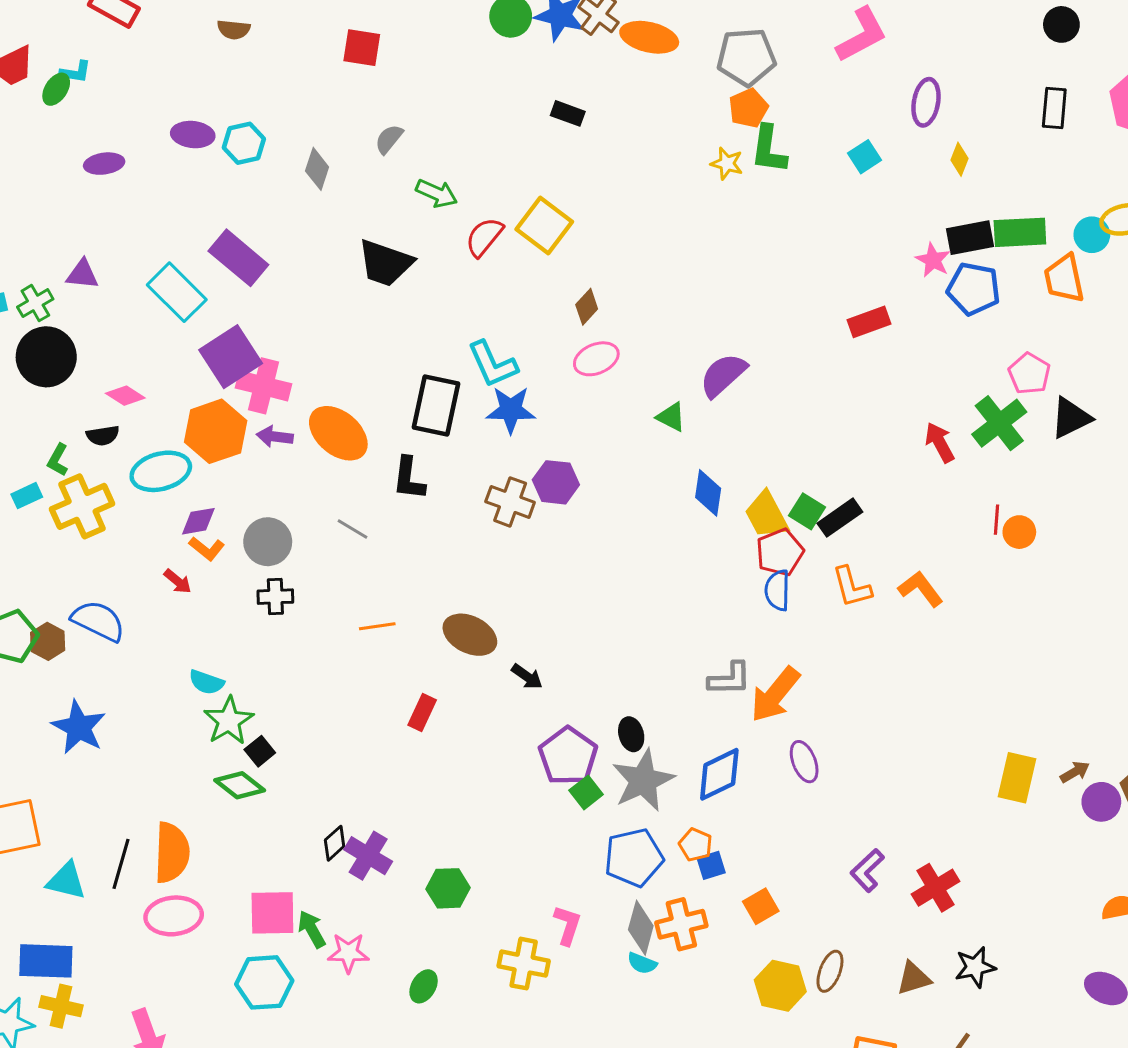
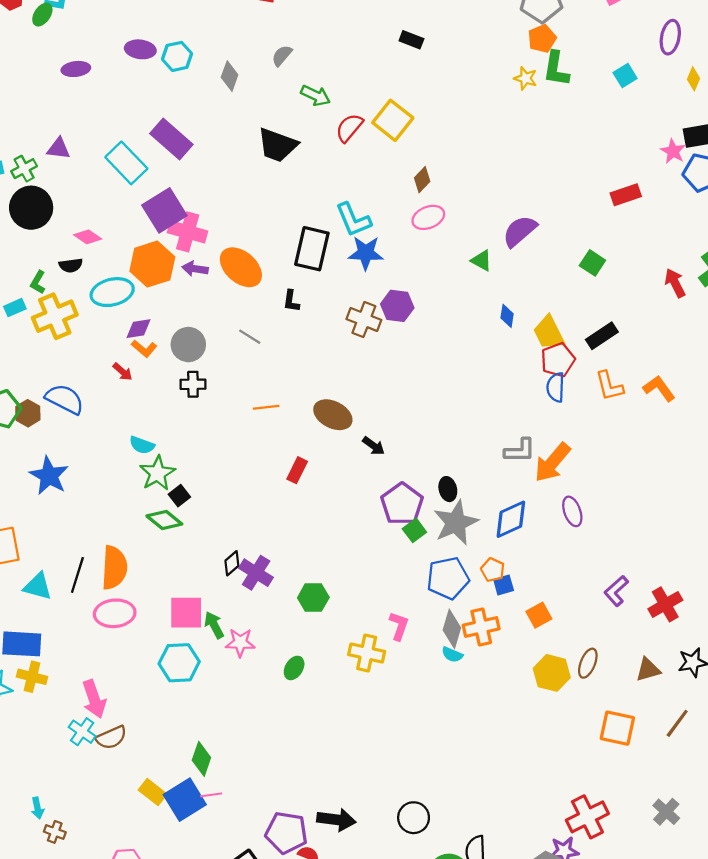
black L-shape: (409, 479) -> (291, 301), size x0.7
blue diamond: (708, 493) -> (507, 316), size x0.7
green square: (807, 511) -> (592, 263), moved

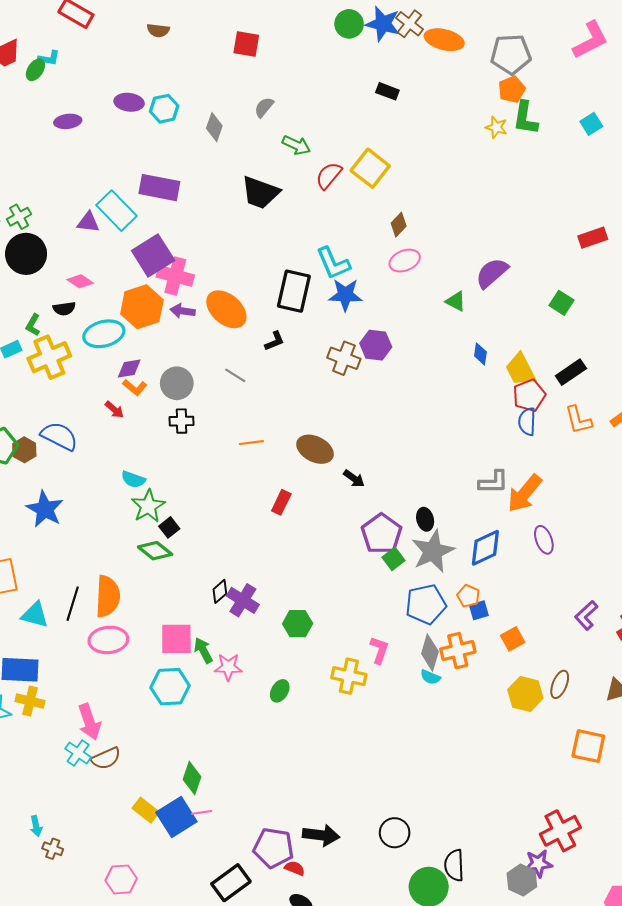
purple rectangle: (171, 139) -> (159, 188), turned -30
purple triangle: (58, 149) -> (88, 222), moved
black L-shape: (291, 301) -> (274, 341), turned -120

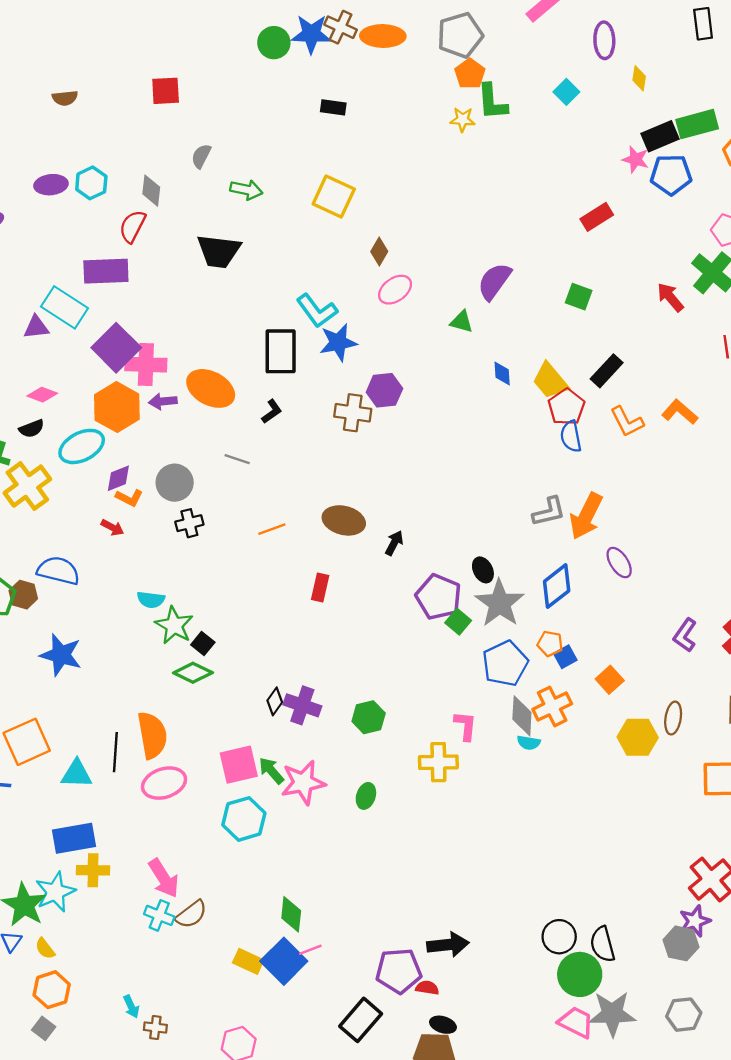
red semicircle: (329, 176) -> (132, 226), moved
black arrow: (354, 479) -> (394, 543), turned -85
pink star: (228, 667) -> (303, 783), size x1.4
black circle: (395, 833) -> (559, 937), moved

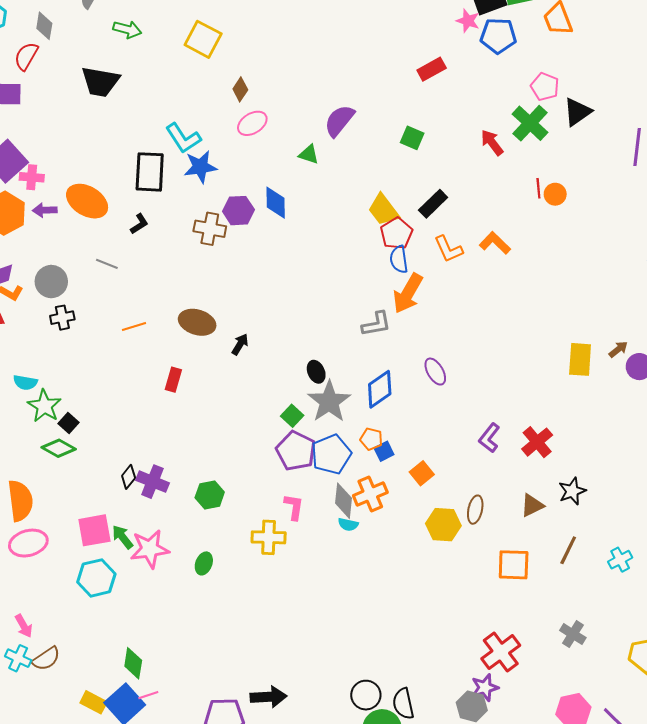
pink cross: (146, 365) -> (32, 177), size x0.7
blue diamond: (502, 374) -> (276, 203), moved, size x1.5
orange arrow: (586, 516) -> (408, 293), moved
purple pentagon: (438, 597) -> (296, 451), moved
pink arrow: (164, 878) -> (24, 626), size x0.7

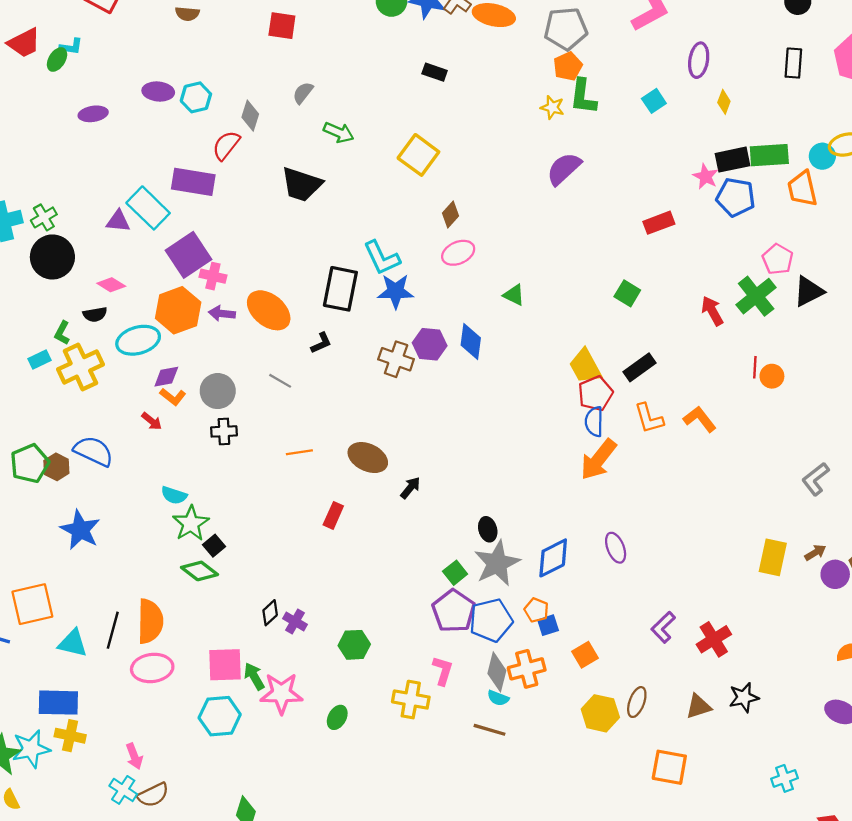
purple semicircle: (339, 121) -> (564, 169), moved
gray L-shape: (376, 324) -> (816, 479), moved, turned 144
purple cross: (153, 482) -> (295, 622), size x0.7
brown line: (568, 550) -> (490, 730), moved, turned 72

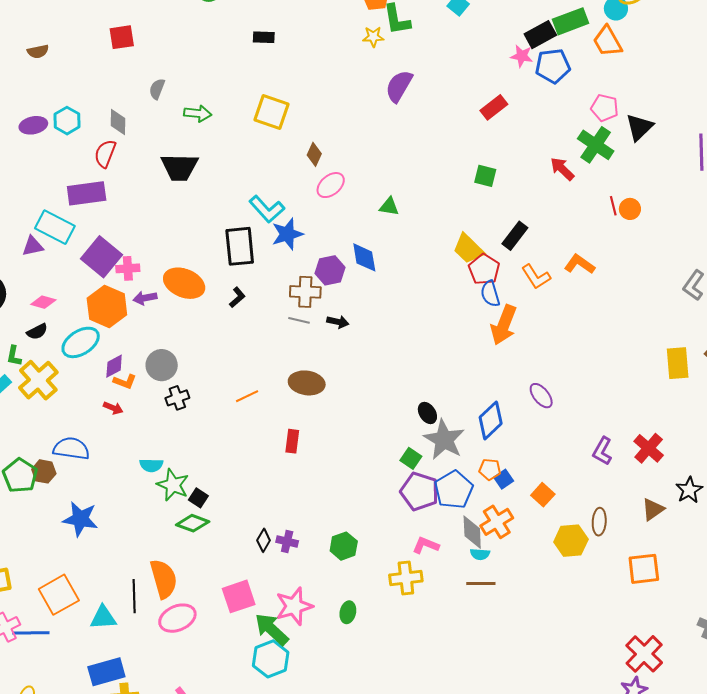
gray line: (280, 381) -> (299, 320), moved
black arrow: (410, 488) -> (338, 322), moved, turned 80
pink L-shape: (443, 671) -> (426, 545), turned -68
green arrow: (254, 676) -> (272, 629), moved, size x1.5
cyan hexagon: (220, 716) -> (271, 659), moved

